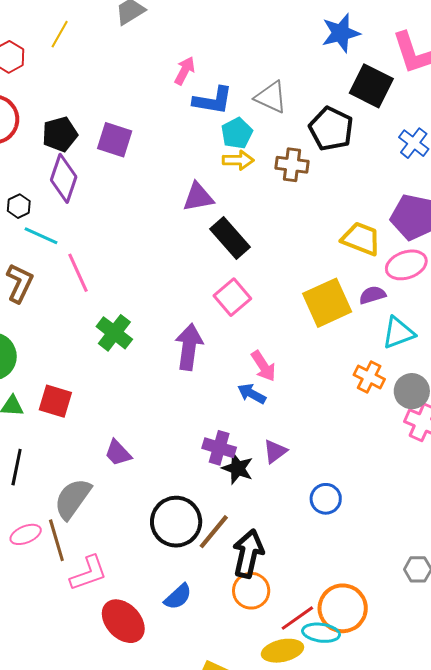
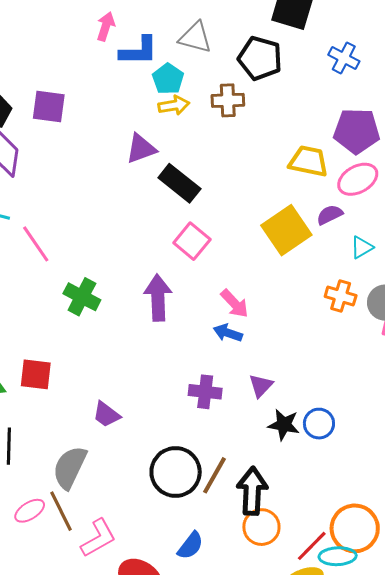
cyan triangle: (398, 333) -> (362, 247), size x0.7
black star: (238, 468) -> (284, 425), moved

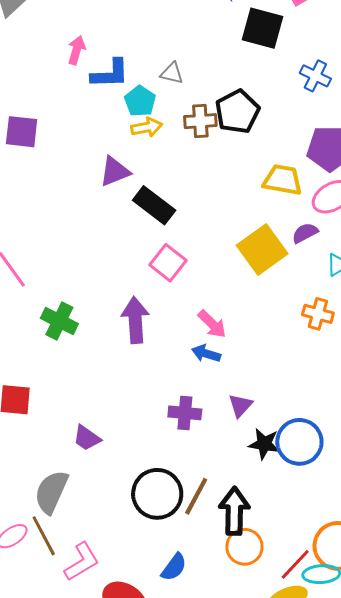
gray triangle: (195, 37) -> (172, 73), moved, size x0.7
black pentagon: (260, 58) -> (237, 112), moved, turned 30
blue circle: (319, 424) -> (299, 442), size x1.5

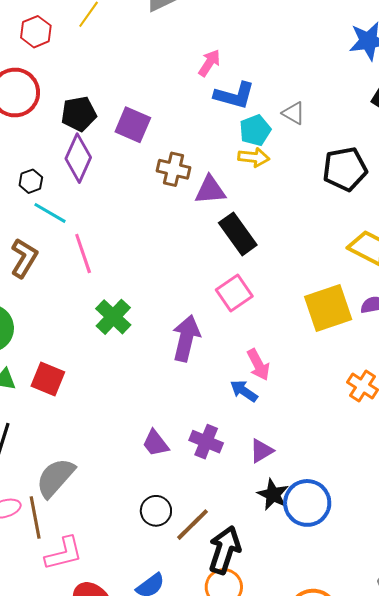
brown cross: (200, 121) -> (174, 169), moved
purple trapezoid: (87, 438) -> (156, 443), moved
black circle: (157, 494) -> (156, 511), size x0.6

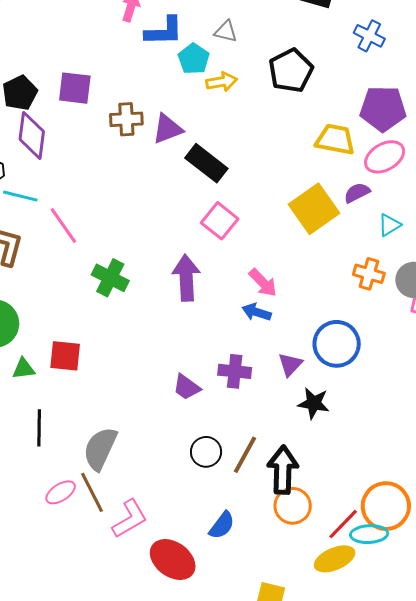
yellow arrow: (254, 157) -> (222, 82), moved
blue circle: (307, 503) -> (337, 344), moved

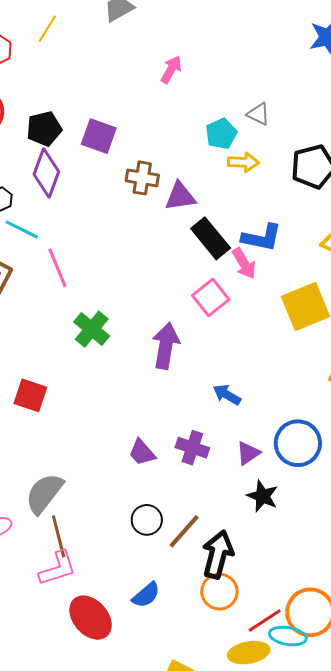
blue L-shape: (164, 31) -> (262, 238), moved
pink arrow: (263, 283) -> (244, 264), moved
brown line: (92, 492) -> (59, 536), moved

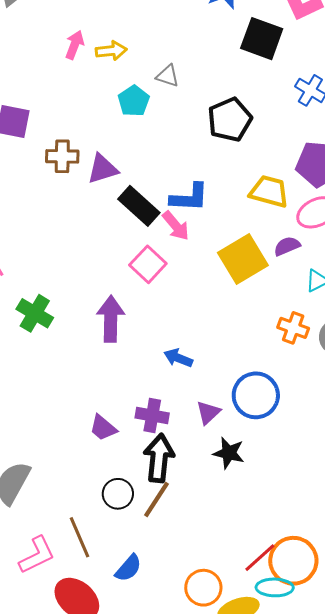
yellow arrow: (243, 162) -> (111, 51), moved
brown line: (59, 536) -> (80, 537), moved
black arrow: (218, 554) -> (159, 458), moved
orange circle: (219, 592) -> (203, 588), moved
red line: (265, 621) -> (260, 558), moved

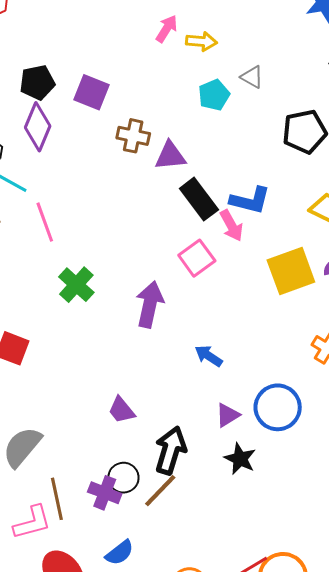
purple cross: (152, 415) -> (105, 493), moved
brown line: (80, 537) -> (57, 499), moved

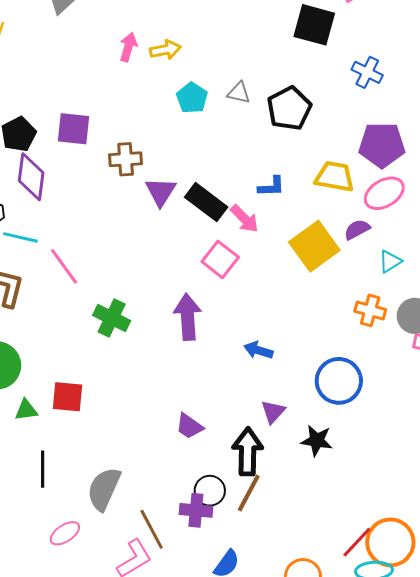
gray triangle: (252, 77) -> (239, 93), moved
purple triangle: (170, 156) -> (161, 192), moved, turned -36
blue L-shape: (250, 200) -> (271, 187), moved, size x0.7
purple triangle: (228, 415) -> (273, 412), moved

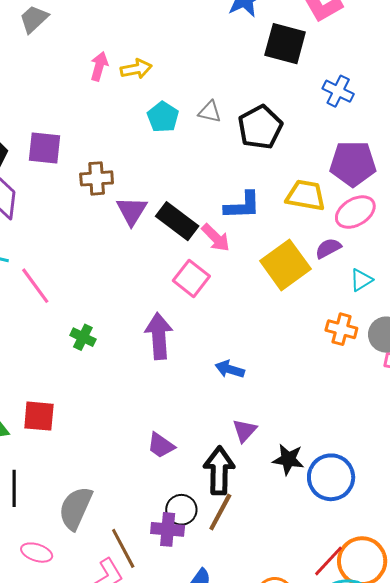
blue L-shape: (271, 187) -> (242, 206), size x1.4
green cross: (112, 318) -> (83, 337), size x0.7
blue circle: (339, 381) -> (331, 477), moved
pink ellipse: (65, 533) -> (37, 553), turned 52

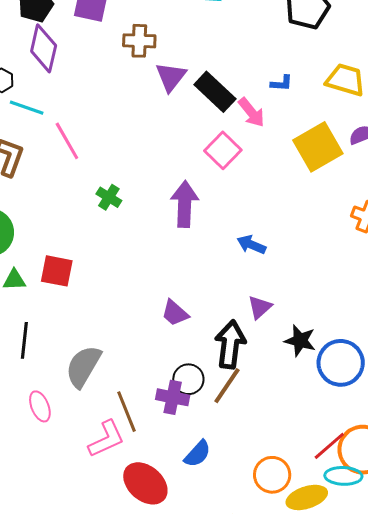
blue L-shape: (242, 206) -> (282, 83), size x0.6
pink ellipse: (37, 553) -> (40, 406), turned 44

